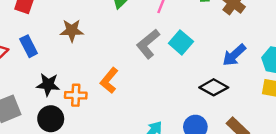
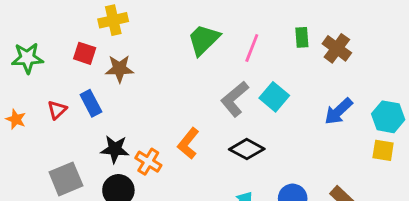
brown star: (72, 30) -> (119, 69), moved
black diamond: (214, 87) -> (247, 149), moved
orange cross: (76, 95) -> (148, 162), turned 30

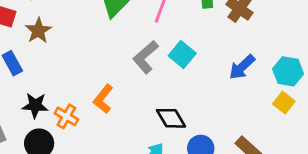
brown star: (119, 69) -> (38, 31), turned -30
black diamond: (247, 149) -> (171, 118), moved, turned 32
yellow square: (383, 150) -> (284, 103), turned 30

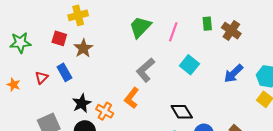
gray L-shape: (146, 57) -> (145, 70), moved
black star: (35, 105) -> (82, 103), turned -30

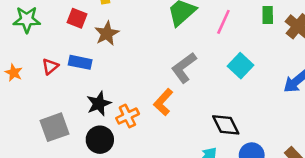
blue rectangle: (64, 72) -> (80, 62), turned -54
orange cross: (105, 111) -> (127, 116), turned 30

